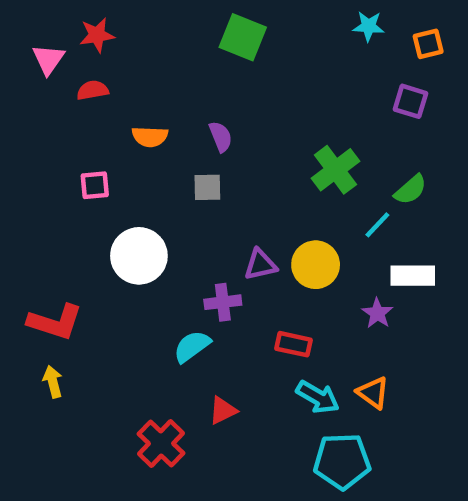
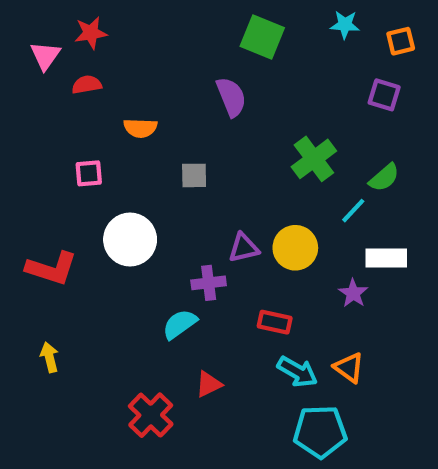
green square: (243, 37) -> (262, 37), moved
purple semicircle: (221, 137) -> (231, 97), moved, size x1.4
red L-shape: (55, 322) -> (52, 268), moved

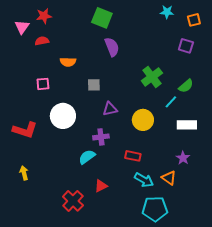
green square: (262, 37) -> (102, 18), moved
purple triangle: (244, 248) -> (110, 109), moved
purple star: (353, 293) -> (183, 158), moved

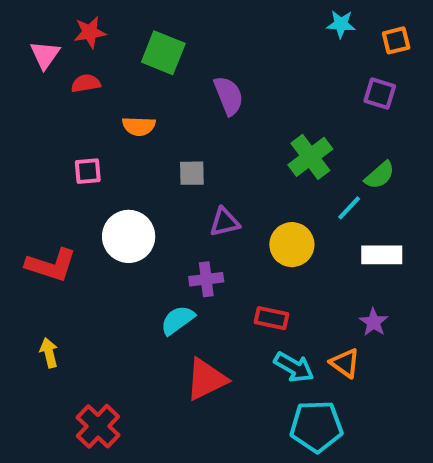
green square: (102, 18) -> (163, 53), moved
red triangle: (101, 186) -> (206, 379), size x1.6
red cross: (73, 201) -> (98, 426), moved

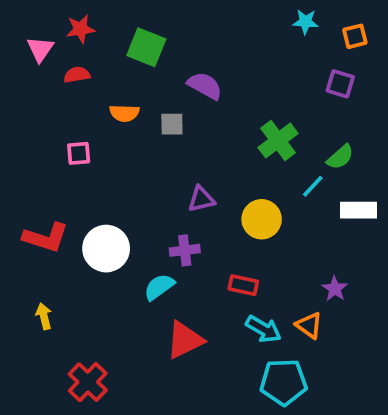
purple semicircle: (229, 96) -> (205, 86), turned -39
gray square: (192, 173) -> (172, 124), moved
white circle: (129, 236) -> (106, 249), moved
white rectangle: (382, 255) -> (359, 210), moved

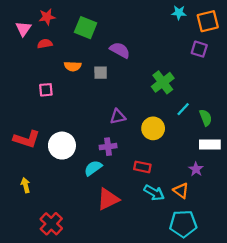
orange square: (355, 36) -> (208, 21), size x1.5
green semicircle: (340, 157) -> (206, 118), moved, turned -70
white rectangle: (359, 210) -> (210, 144), moved
cyan pentagon: (284, 382) -> (183, 224), moved

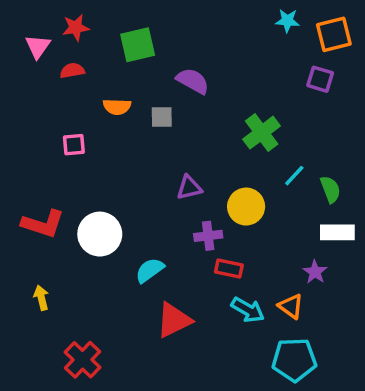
green square: (86, 28) -> (138, 45), turned -35
purple cross: (108, 147) -> (208, 236), moved

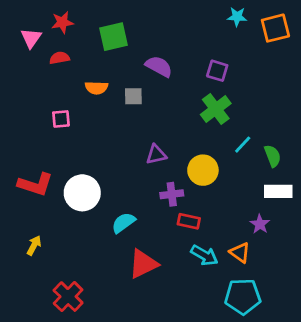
purple square: (320, 79) -> (217, 71), moved
yellow arrow: (41, 298) -> (34, 245), turned 42

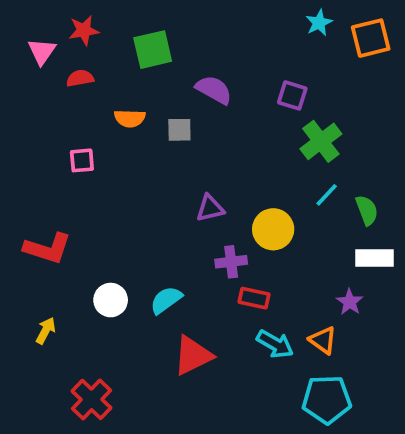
cyan star: (237, 17) -> (319, 23), turned -30
green cross: (216, 109) -> (321, 141), moved
white circle: (82, 193) -> (111, 300), moved, size x0.7

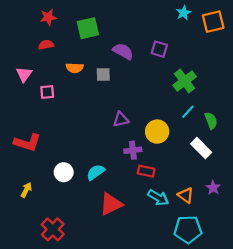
pink triangle: (42, 51) -> (24, 74), moved
purple square: (292, 95) -> (159, 49), moved
white rectangle: (374, 258) -> (201, 148), moved, turned 45
purple star: (350, 302) -> (213, 188), moved

